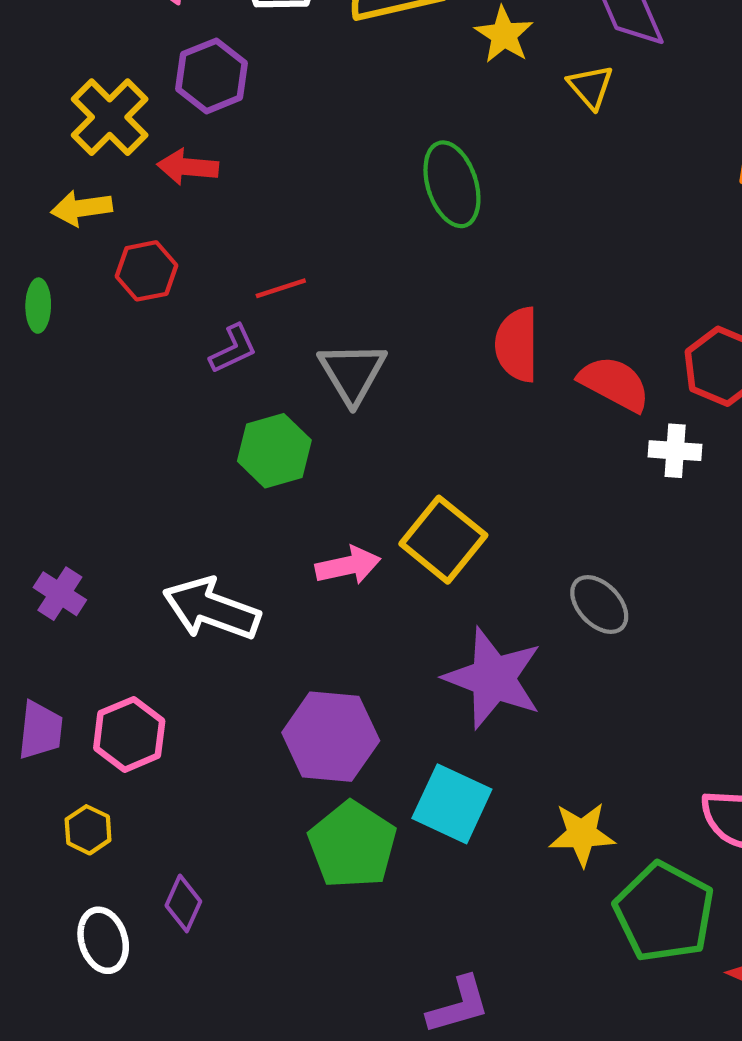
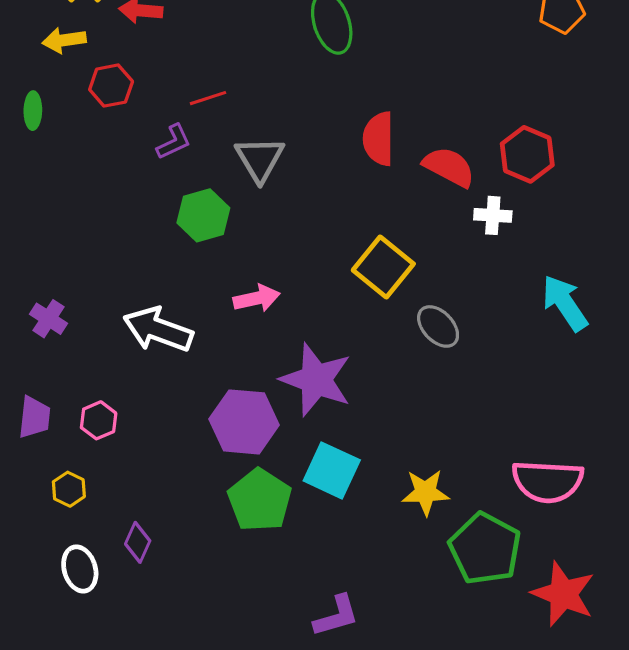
yellow square: (443, 540) -> (383, 267), moved
purple star: (493, 678) -> (316, 380), moved
pink hexagon: (129, 734) -> (99, 420), size x0.7

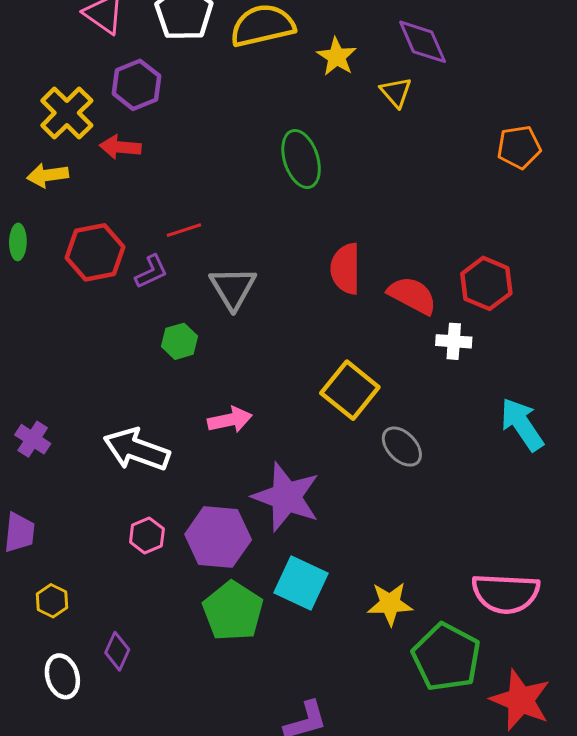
red hexagon: (111, 86) -> (95, 252), moved, size x1.4
green hexagon: (203, 215) -> (179, 341), size x0.7
pink hexagon: (99, 420) -> (147, 536), moved

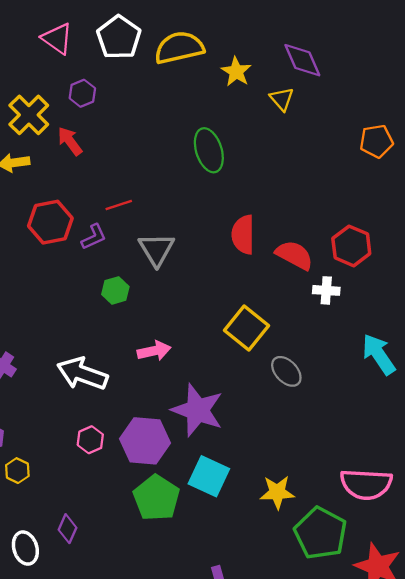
purple hexagon: (136, 85) -> (82, 93), size x0.7
red arrow: (120, 147) -> (70, 141), turned 48
yellow hexagon: (52, 601) -> (17, 471), moved

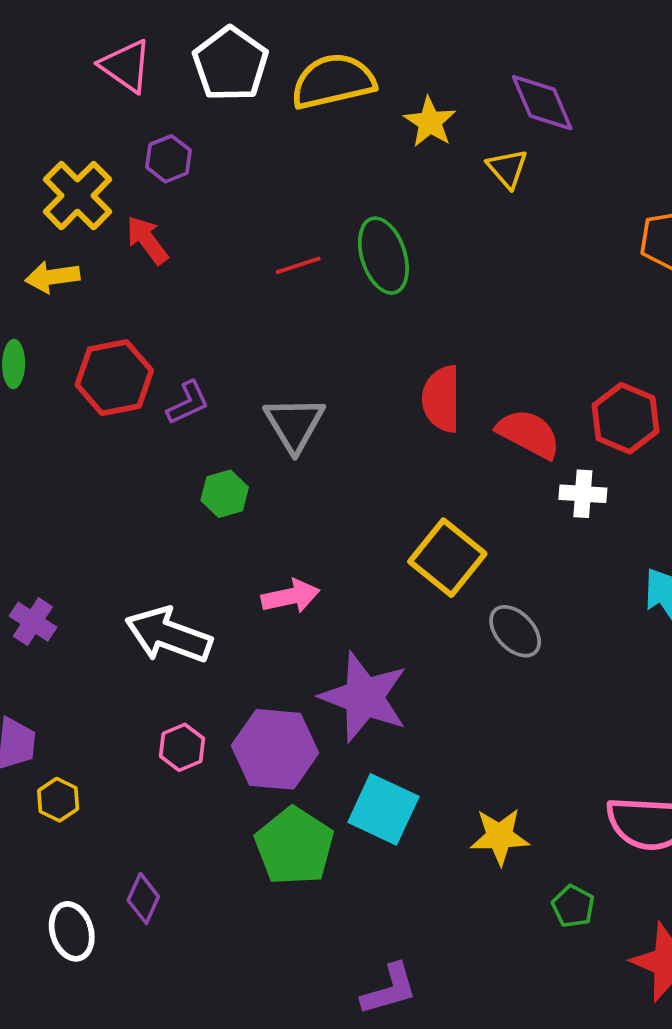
red line: (119, 205) -> (298, 265), moved
green pentagon: (321, 533) -> (573, 906), size x0.5

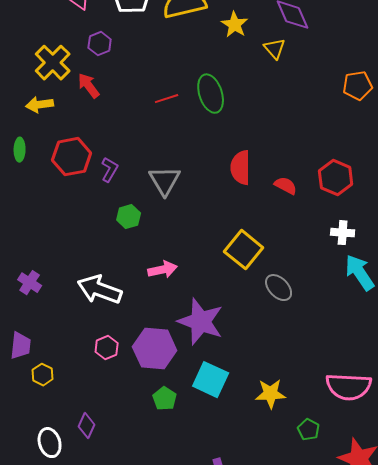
purple L-shape: (188, 403) -> (110, 170), turned -35
red semicircle: (529, 434) -> (286, 186), size x0.7
white cross: (583, 494) -> (343, 233), moved
green pentagon: (294, 846) -> (165, 399), size x0.6

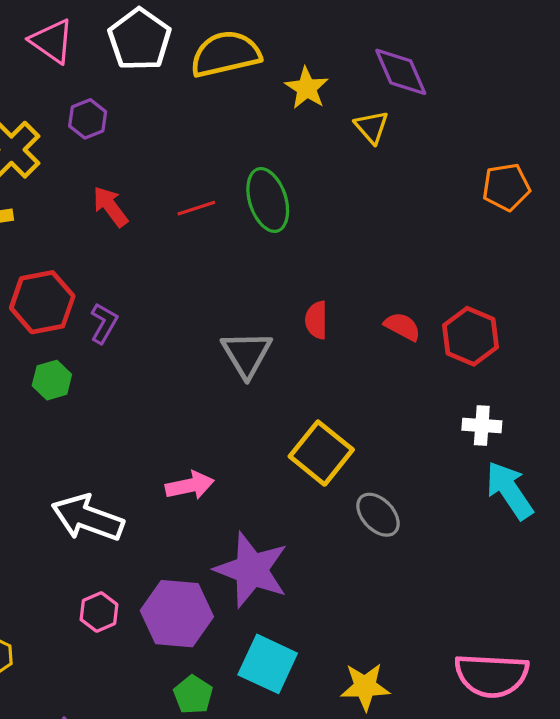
red arrow: (89, 86) -> (110, 206), moved
red semicircle: (241, 168) -> (316, 320), size x0.7
gray triangle: (165, 181) -> (247, 354), moved
red semicircle: (286, 186) -> (402, 327), moved
green hexagon: (129, 217) -> (52, 380), moved

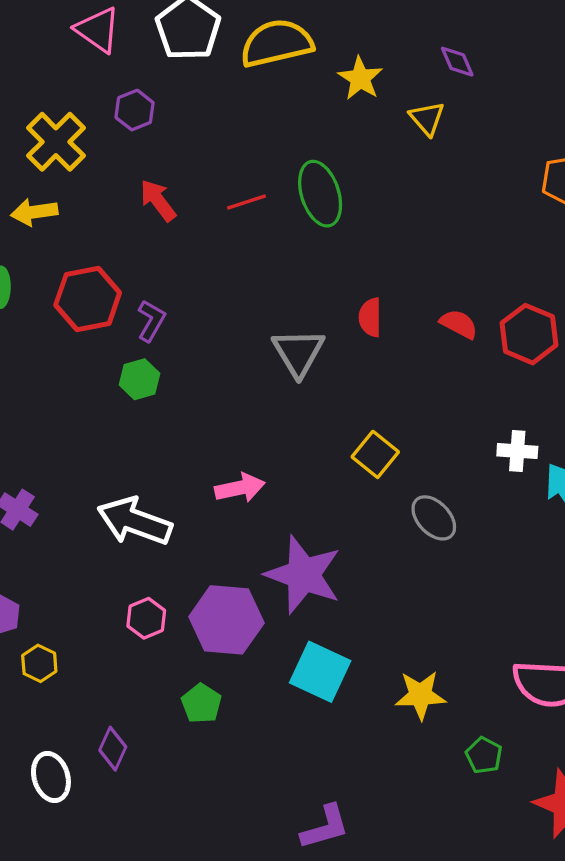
purple diamond: (401, 72) -> (457, 62), size x0.6
green hexagon: (52, 380) -> (140, 379), moved
white cross: (482, 425) -> (517, 451), moved
yellow square: (321, 453) -> (375, 454), size x0.7
green pentagon: (193, 695) -> (201, 703), moved

